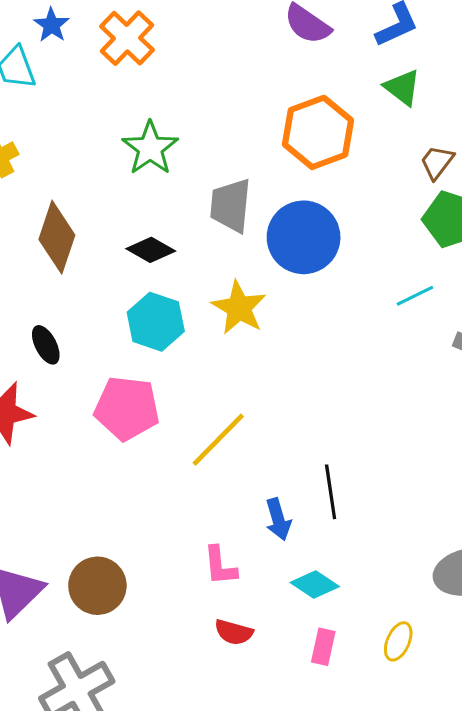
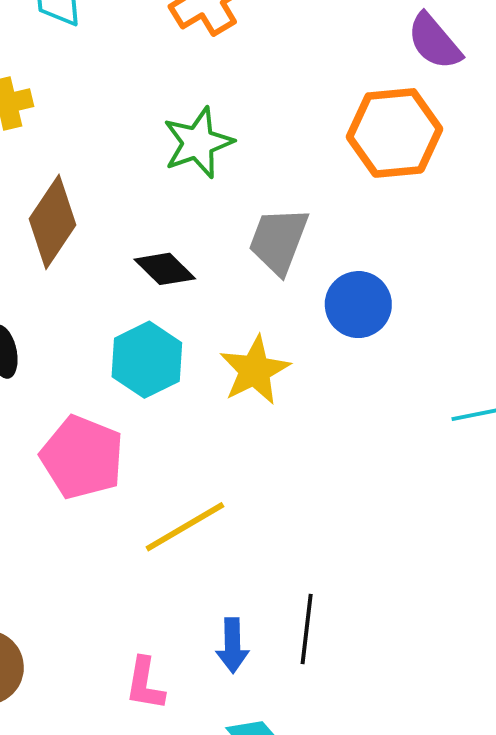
orange hexagon: (318, 132) -> (394, 133), moved
blue circle: (304, 237) -> (358, 305), size x0.7

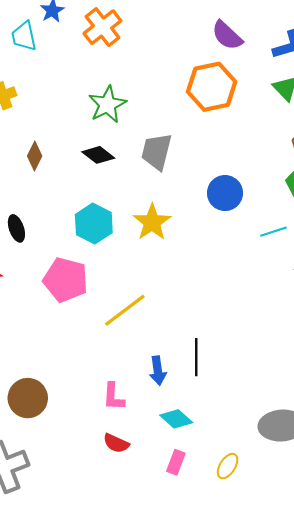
brown diamond: (53, 222) -> (35, 156), size x0.6
black diamond: (165, 269) -> (98, 155), moved
blue circle: (358, 305) -> (225, 193), moved

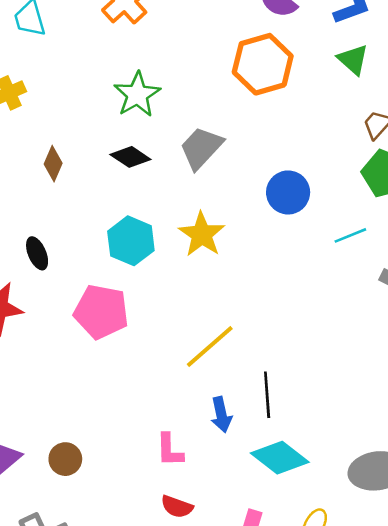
gray trapezoid: (157, 152) -> (201, 148), turned 33
yellow line: (125, 310) -> (210, 347), moved
brown circle: (28, 398) -> (65, 459), size x0.7
cyan diamond: (176, 419) -> (280, 458), moved, size x1.4

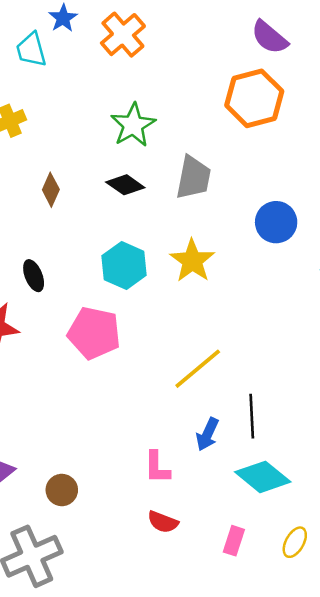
gray trapezoid: (201, 148) -> (193, 178), turned 147
blue arrow: (221, 415) -> (207, 434), turned 36
brown circle: (65, 459) -> (62, 490), moved

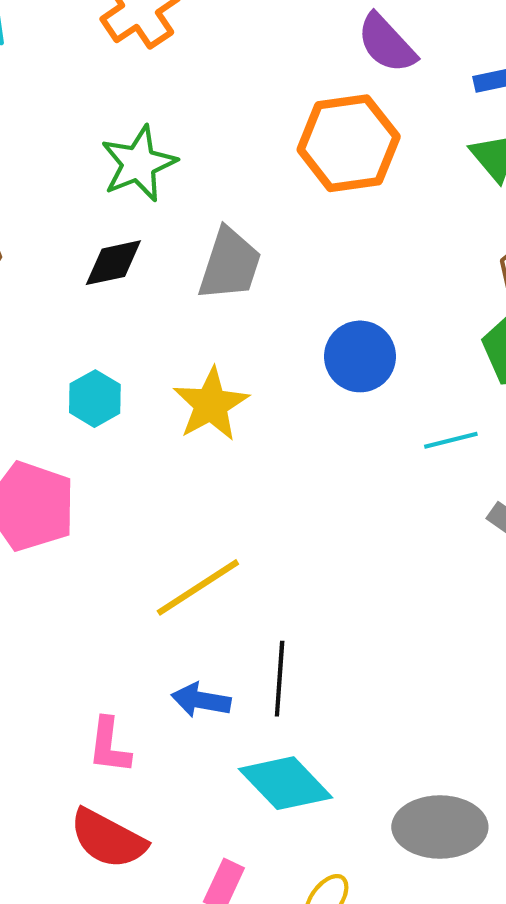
black diamond: (125, 185) -> (113, 263), turned -54
cyan hexagon: (124, 266) -> (95, 399), size x0.7
blue arrow: (207, 434) -> (201, 700), turned 68
red semicircle: (163, 522) -> (108, 839), size x1.5

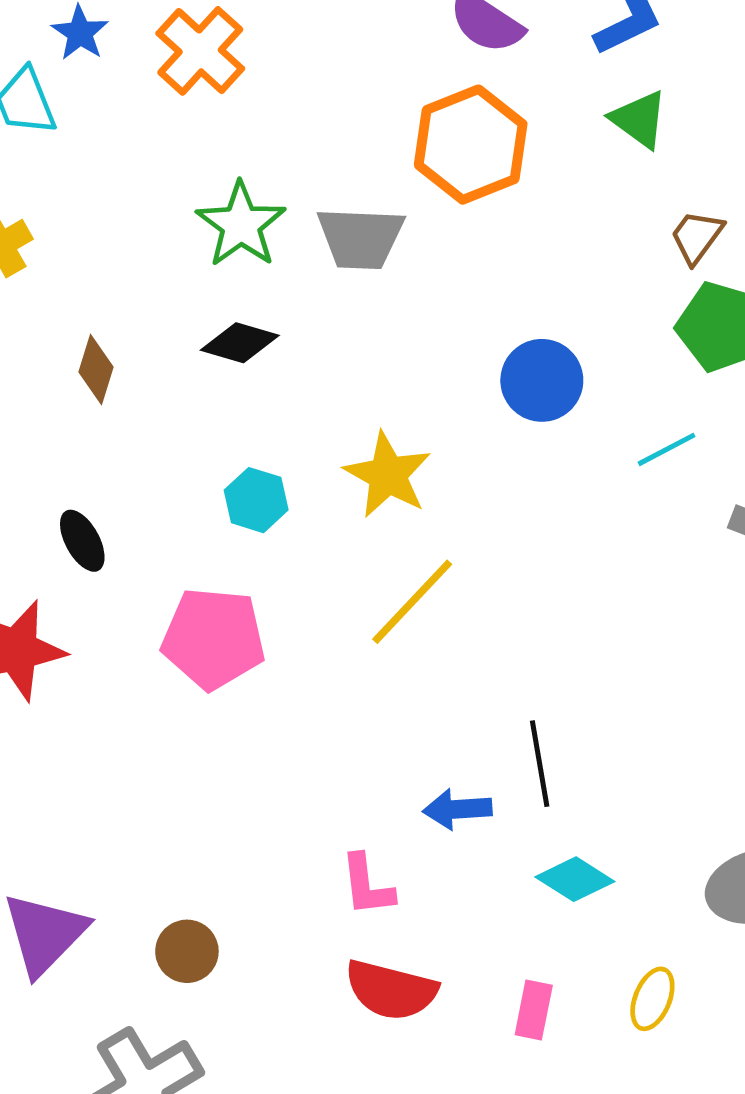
black diamond: (113, 263) -> (240, 343), turned 42
gray trapezoid: (230, 264) -> (361, 238), moved, turned 88
yellow line: (198, 587) -> (412, 602), moved
cyan diamond: (285, 783) -> (575, 879), size x0.7

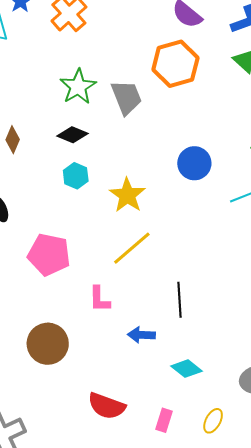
gray trapezoid: (361, 238) -> (126, 97), turned -120
cyan hexagon: (256, 500) -> (76, 176), moved
black line: (540, 764) -> (179, 300), moved
pink L-shape: (367, 885) -> (99, 299), moved
brown circle: (187, 951) -> (48, 344), moved, size x1.6

